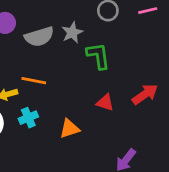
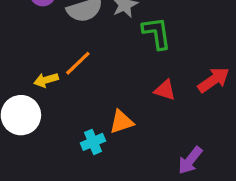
orange line: (34, 81) -> (78, 63), turned -55
cyan cross: (28, 118) -> (93, 142), moved

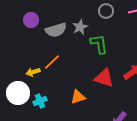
red triangle: (165, 90) -> (104, 78), size x1.5
cyan cross: (93, 142) -> (40, 101), moved

